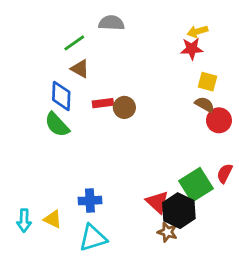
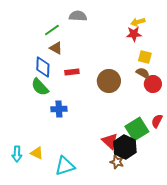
brown circle: (124, 107) -> (109, 81), moved, size x1.5
blue cross: (90, 201) -> (59, 109), moved

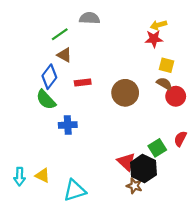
blue diamond: (43, 67) -> (49, 77), turned 35
green square: (137, 129) -> (157, 148), size x0.7

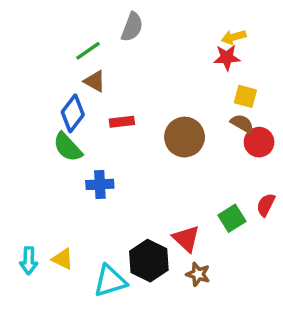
gray semicircle: (90, 18) -> (132, 27), turned 108
black hexagon: (144, 169) -> (149, 261), moved

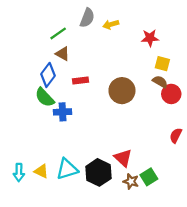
yellow arrow: (234, 37) -> (111, 24), moved
blue cross: (100, 184) -> (63, 112), moved
green square: (232, 218) -> (149, 177), moved
cyan triangle: (110, 281) -> (67, 169), moved

